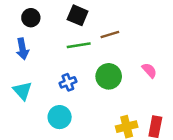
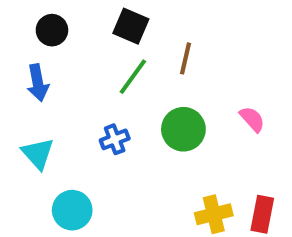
brown line: (110, 34) -> (185, 58), turned -60
green line: (79, 45) -> (133, 77), turned -45
cyan circle: (60, 117) -> (72, 210), moved

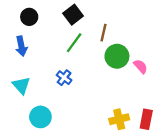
black square: (131, 26) -> (73, 15), turned 30
green circle: (183, 129) -> (117, 56), moved
blue cross: (115, 139) -> (64, 78), turned -32

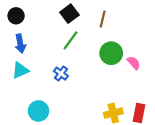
black circle: (29, 17) -> (16, 16), moved
brown line: (103, 33) -> (103, 19), moved
cyan triangle: (21, 85) -> (20, 70), moved, turned 48

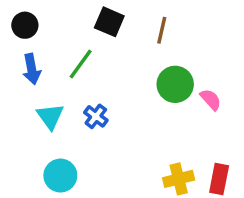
black square: (69, 14) -> (109, 22), turned -30
green line: (71, 40) -> (81, 64), moved
cyan triangle: (20, 70) -> (50, 116), moved, turned -42

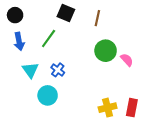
cyan circle: (60, 176) -> (48, 95), moved

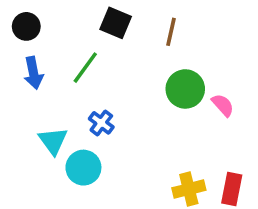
cyan triangle: (30, 70) -> (53, 141), moved

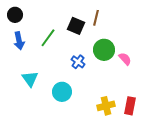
black square: (116, 23) -> (76, 26), moved
blue cross: (101, 123) -> (78, 62), moved
cyan circle: (83, 168) -> (62, 92), moved

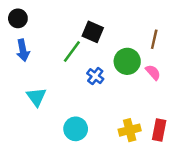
brown line: (96, 18) -> (154, 39), moved
green line: (48, 38) -> (72, 52), moved
cyan circle: (62, 92) -> (76, 129), moved

